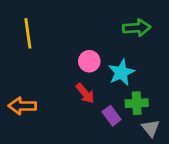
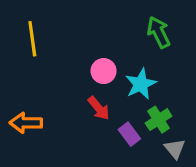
green arrow: (137, 28) -> (159, 32), turned -112
green cross: (137, 103) -> (159, 120), turned -30

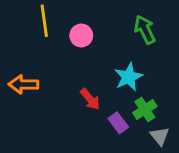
yellow line: (32, 39) -> (44, 21), moved
pink circle: (104, 71) -> (81, 35), moved
orange arrow: (26, 123) -> (24, 84), moved

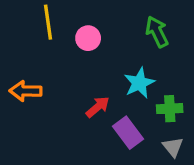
red arrow: (90, 99) -> (98, 107), turned -90
green cross: (145, 109) -> (170, 109), moved, turned 30
purple rectangle: (118, 123) -> (128, 133), size x1.4

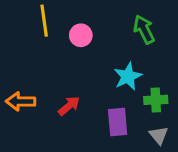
orange arrow: (26, 91) -> (21, 101), moved
red arrow: (98, 107) -> (69, 106), moved
purple rectangle: (128, 133) -> (118, 122), turned 32

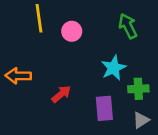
orange arrow: (21, 101) -> (18, 76), moved
gray triangle: (159, 135) -> (141, 120), turned 36

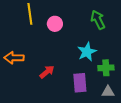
gray triangle: (141, 120) -> (108, 92), turned 32

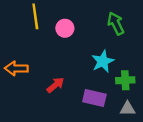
purple rectangle: (80, 83) -> (94, 98), turned -72

